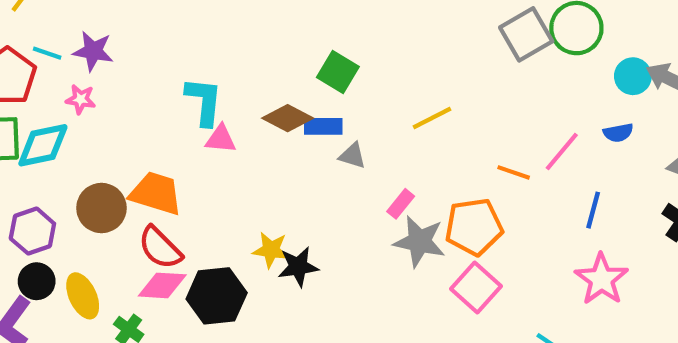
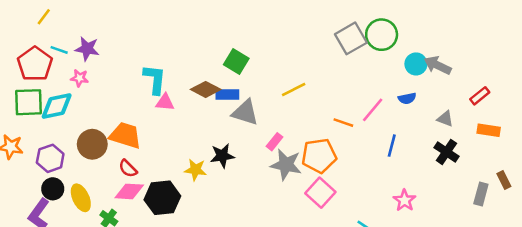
gray triangle: (353, 156) -> (245, 112), size x1.6
red semicircle: (160, 248) -> (128, 168), size x0.7
black star: (298, 267) -> (222, 156), moved
pink star: (601, 279) -> (404, 200), moved, size x0.7

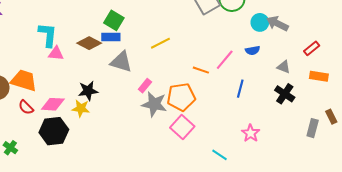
blue rectangle: (227, 95) -> (111, 37), moved
black star: (222, 156) -> (88, 91), moved
pink diamond: (129, 191) -> (53, 104), moved

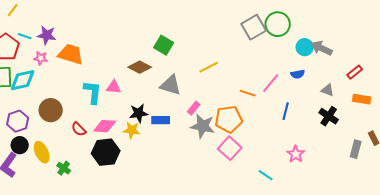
cyan L-shape: (48, 35) -> (93, 92), moved
blue rectangle: (111, 37) -> (161, 120), moved
pink triangle: (56, 53) -> (114, 87), moved
orange trapezoid: (24, 80) -> (71, 54), moved

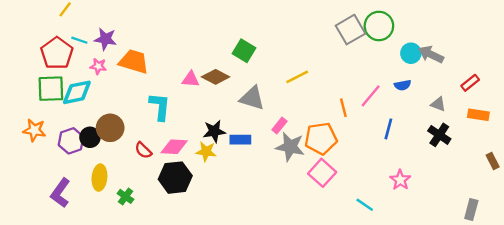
pink triangle: (114, 87) -> (191, 79), moved
orange line: (248, 93) -> (343, 108), turned 56
black circle: (20, 145) -> (90, 137), moved
gray rectangle: (356, 149) -> (471, 210), moved
yellow ellipse: (42, 152) -> (99, 178), turned 30

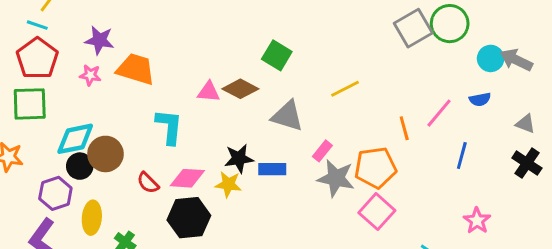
cyan line: (79, 40) -> (37, 25), moved
cyan diamond: (77, 92) -> (75, 139), moved
purple hexagon: (71, 141) -> (55, 193), moved

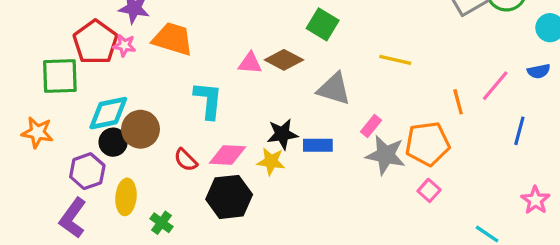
red pentagon: (37, 58) -> (95, 42), moved
yellow line: (345, 89) -> (395, 60), turned 40
pink square: (377, 212) -> (429, 190), size x0.6

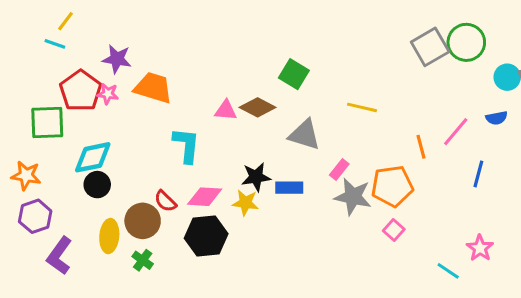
brown circle: (140, 129) -> (143, 221), moved
purple hexagon: (87, 171) -> (35, 216), moved
pink star: (535, 200) -> (480, 248), moved

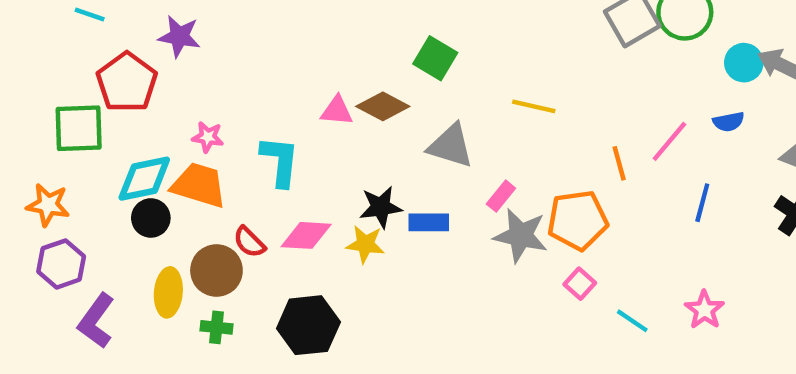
orange trapezoid: (153, 88) -> (199, 185), moved
pink star: (108, 94) -> (208, 137), moved
black hexagon: (206, 236) -> (308, 325), moved
green cross: (143, 260) -> (216, 327), turned -30
cyan line: (448, 271) -> (632, 321), moved

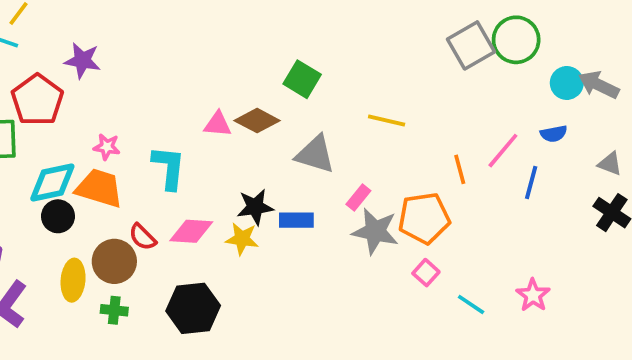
blue line: (702, 203) -> (531, 182), moved

